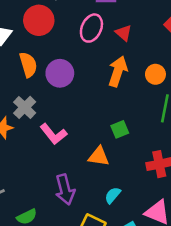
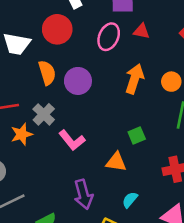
red triangle: (124, 33) -> (141, 31), moved, turned -30

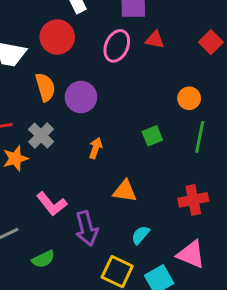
orange arrow: (135, 79) -> (96, 148), moved, size x0.6
green square: (137, 135) -> (152, 136), moved
pink L-shape: (72, 140) -> (52, 204), moved

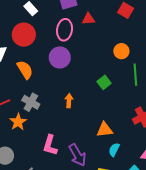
purple circle: (81, 97) -> (60, 57), moved
orange triangle: (125, 191) -> (105, 130), moved
pink L-shape: (52, 204) -> (50, 145), turned 70

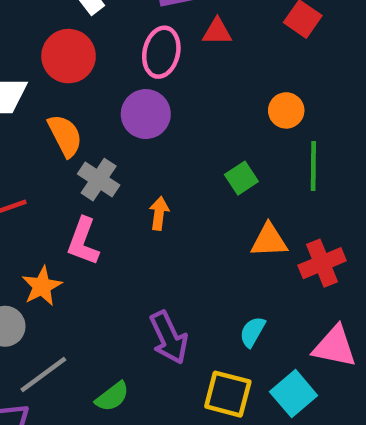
gray cross: (31, 102) -> (99, 180), moved
orange star: (18, 122) -> (42, 286), moved
orange triangle: (105, 130) -> (269, 240), moved
pink L-shape: (50, 145) -> (83, 241), moved

